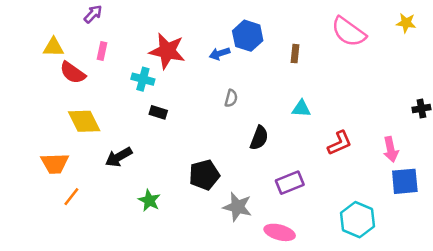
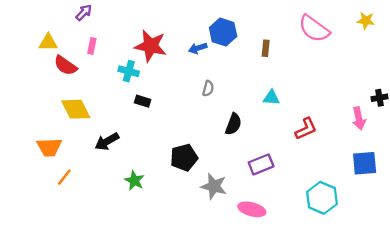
pink arrow: (391, 149) -> (359, 118), moved

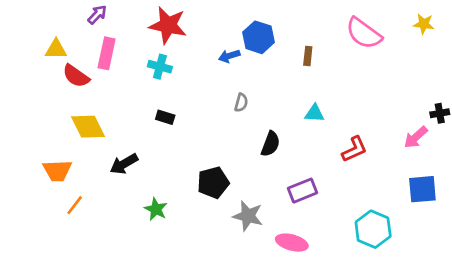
pink rectangle: (92, 46) -> (107, 53), size x1.6
red star: (151, 46) -> (168, 25), moved
cyan cross: (129, 71) -> (160, 67), moved
pink arrow: (359, 118) -> (416, 137), turned 60

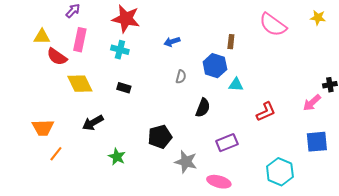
blue hexagon: (258, 37) -> (215, 66), moved
yellow diamond: (88, 127) -> (80, 84), moved

